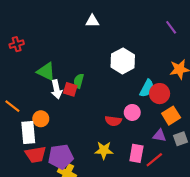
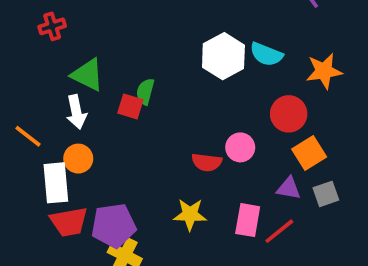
red cross: (17, 44) -> (52, 26), moved
cyan semicircle: (147, 88) -> (266, 54), moved, turned 84
white arrow: (57, 89) -> (76, 112), moved

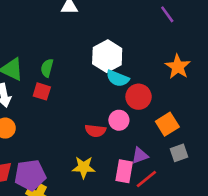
cyan semicircle: (266, 54) -> (118, 78), moved
orange star: (324, 71) -> (178, 67), turned -30
green semicircle: (145, 92) -> (47, 68), moved
red circle: (289, 114) -> (139, 97), moved
purple triangle: (289, 188) -> (140, 156), moved, turned -30

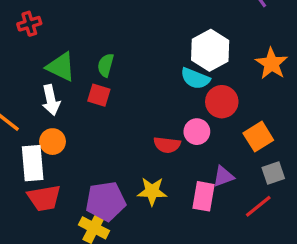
white hexagon: (107, 56) -> (210, 50), moved
purple pentagon: (30, 175) -> (106, 201), moved
red line: (146, 179) -> (258, 206), moved

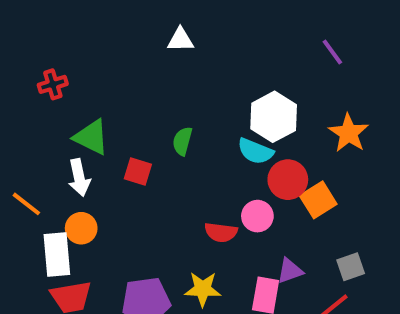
green semicircle: (106, 65) -> (182, 141), moved
orange square: (258, 137) -> (318, 200), moved

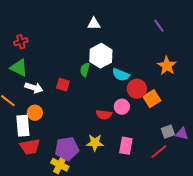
white triangle: (180, 40) -> (94, 24), moved
white hexagon: (274, 117) -> (101, 56), moved
green triangle: (91, 137) -> (19, 68), moved
white arrow: (79, 178) -> (34, 88), turned -60
purple triangle: (290, 271) -> (182, 134), moved, turned 32

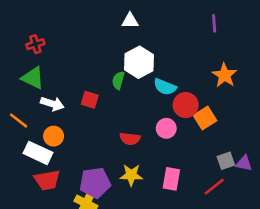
purple line: (159, 26) -> (214, 23), turned 32
red semicircle: (104, 115) -> (130, 139), moved
white rectangle: (23, 126) -> (38, 153), turned -60

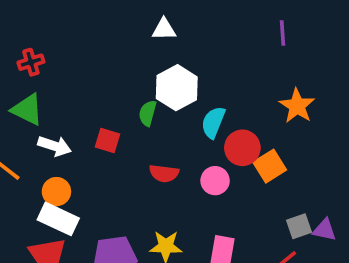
cyan semicircle: (165, 87) -> (213, 122), turned 90
red semicircle: (130, 139) -> (164, 173), moved
white rectangle: (38, 153) -> (58, 219), moved

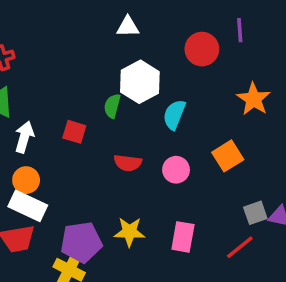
white arrow: (55, 146) -> (24, 137), turned -92
red circle: (242, 148) -> (202, 49), moved

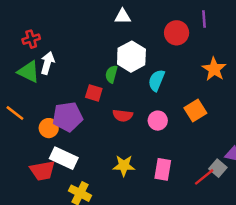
red square: (74, 132) -> (94, 93), moved
white arrow: (24, 137) -> (47, 63), moved
white rectangle: (28, 206) -> (64, 158), moved
gray square: (255, 213) -> (218, 168), moved, turned -30
purple pentagon: (81, 242) -> (68, 117), moved

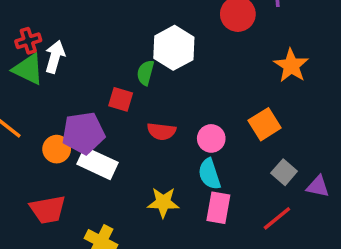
red cross: (31, 39) -> (28, 41), moved
cyan semicircle: (156, 80) -> (209, 174), moved, turned -40
white rectangle: (64, 158) -> (97, 163), moved
gray square: (218, 168) -> (284, 172), moved

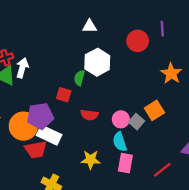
orange circle: (57, 149) -> (23, 126), size x1.6
gray square: (284, 172) -> (137, 122), moved
red trapezoid: (48, 210) -> (36, 150), moved

